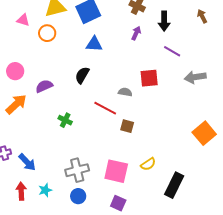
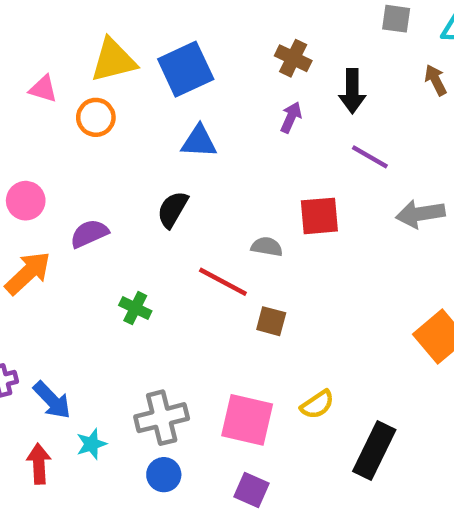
cyan star: (45, 190) -> (91, 444), moved

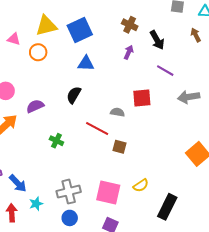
black arrow: (352, 91) -> (157, 40), turned -30

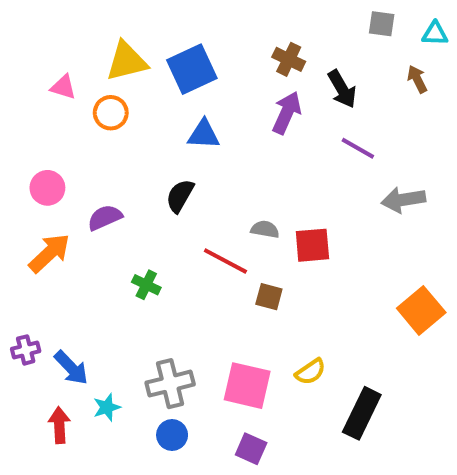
purple arrow: (129, 52) -> (287, 113), size x1.5
red square: (142, 98) -> (312, 245), moved

